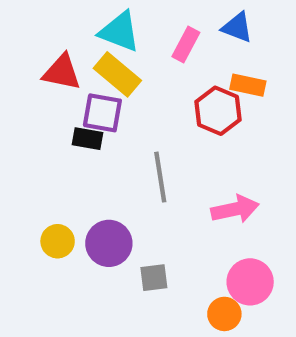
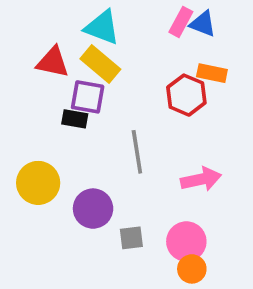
pink rectangle: (186, 44) -> (181, 22), moved
yellow circle: (58, 241) -> (38, 183), moved, size x1.5
pink circle: (250, 282) -> (186, 241), moved

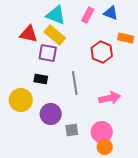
pink rectangle: (181, 22) -> (88, 15), moved
orange rectangle: (212, 73) -> (126, 38), moved
black rectangle: (75, 119) -> (41, 79), moved

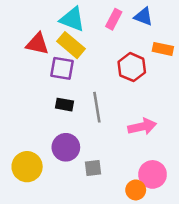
black rectangle: (41, 79) -> (65, 105), moved
yellow circle: (21, 100) -> (27, 167), moved
pink circle: (102, 132) -> (153, 174), moved

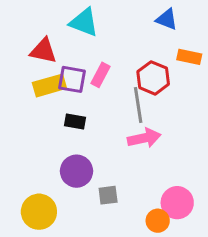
pink rectangle: (114, 19) -> (101, 75), moved
yellow rectangle: (71, 45) -> (49, 85), moved, turned -56
gray line: (97, 107) -> (138, 105), moved
pink arrow: (142, 127) -> (144, 138), moved
yellow circle: (27, 167) -> (39, 212), moved

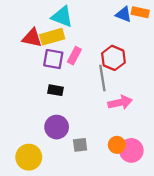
orange rectangle: (189, 57) -> (140, 12), moved
yellow rectangle: (49, 85) -> (52, 37), moved
pink arrow: (144, 138) -> (120, 102), moved
orange circle: (158, 221) -> (117, 145), moved

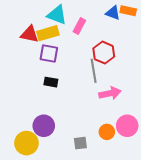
pink rectangle: (74, 56) -> (79, 26), moved
purple circle: (57, 127) -> (44, 126), moved
gray square: (80, 145) -> (80, 143), moved
pink circle: (131, 150) -> (127, 126), moved

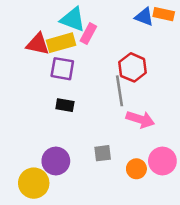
pink rectangle: (79, 26) -> (88, 34), moved
pink arrow: (110, 93) -> (140, 119), turned 30
gray square: (80, 143) -> (103, 153), moved

